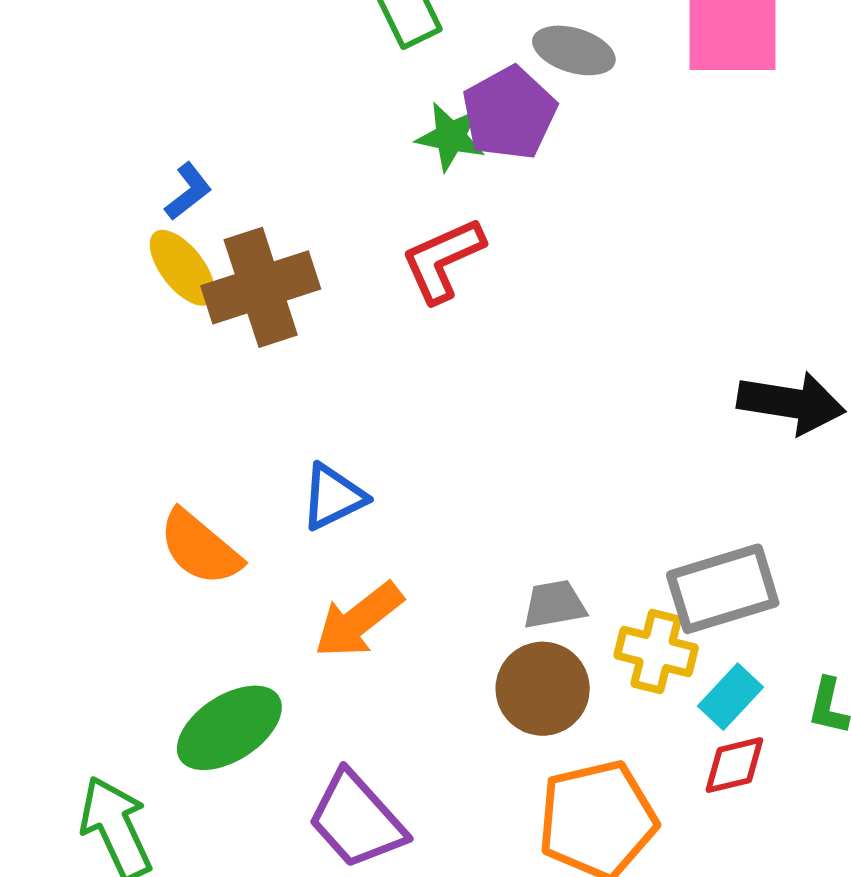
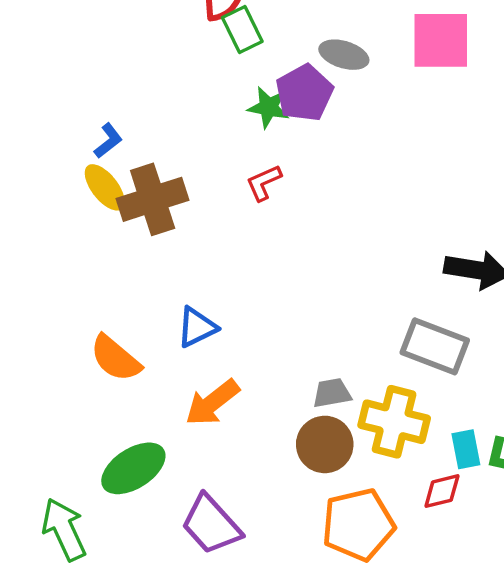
red L-shape: (443, 260) -> (264, 183), size x0.7
gray rectangle: (723, 589) -> (435, 346), moved, turned 38
yellow cross: (656, 651) -> (394, 422), size x1.4
cyan rectangle: (731, 697) -> (466, 449), moved, turned -54

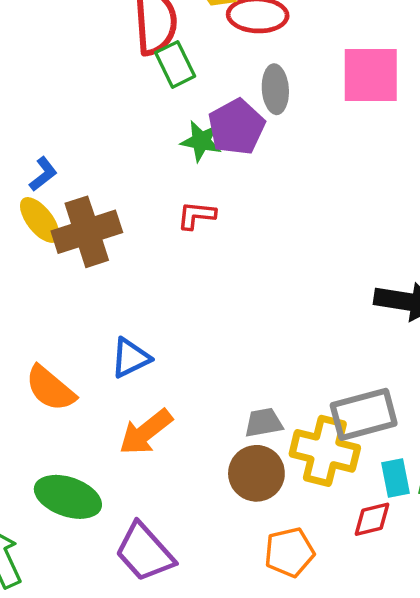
gray ellipse: (344, 55) -> (275, 89), turned 69
red L-shape: (264, 183) -> (196, 215), turned 30
gray rectangle: (435, 346) -> (364, 414), moved, turned -36
green ellipse: (133, 468) -> (68, 497), turned 52
orange pentagon: (358, 525) -> (289, 552), size x0.7

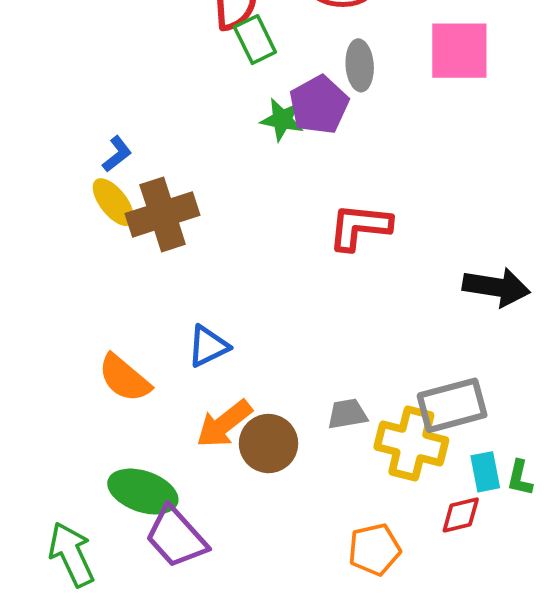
red L-shape: (196, 215) -> (360, 227), moved, size x1.6
brown circle: (256, 473) -> (268, 444), moved
purple trapezoid: (145, 552) -> (176, 537), moved

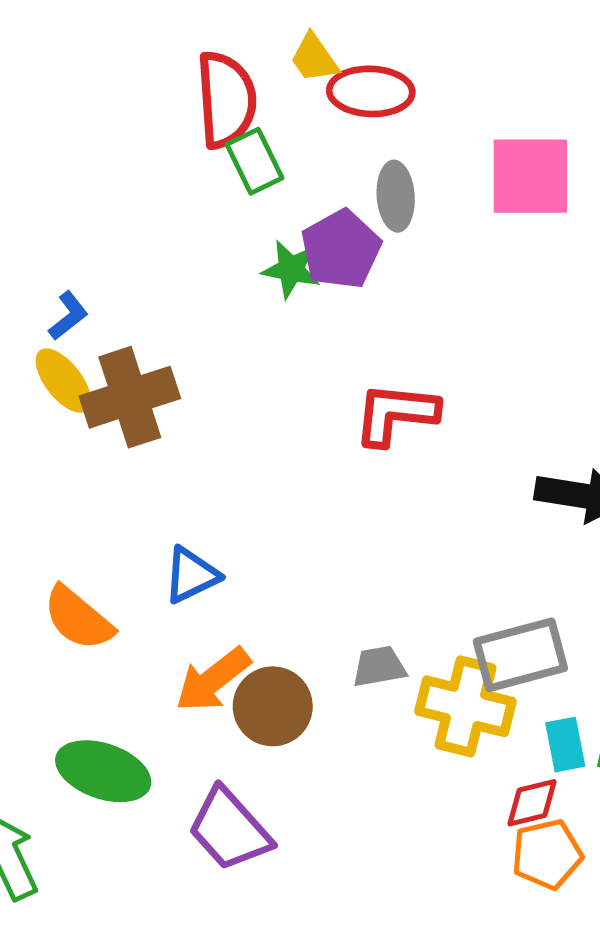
purple trapezoid: (176, 537) -> (229, 829), moved
orange pentagon: (374, 549) -> (547, 854), moved

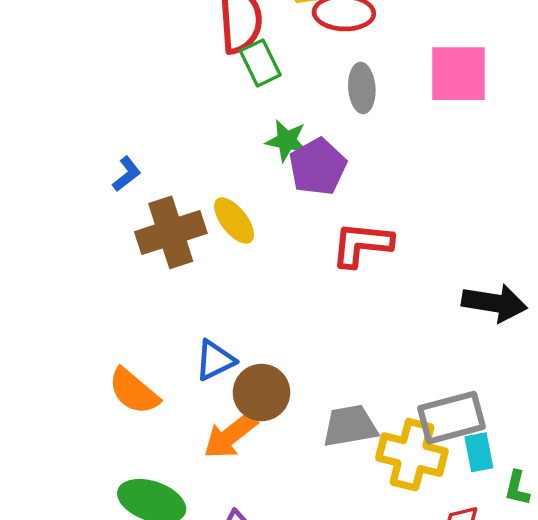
purple pentagon: (341, 249) -> (318, 167), moved
yellow ellipse: (63, 381) -> (234, 221), moved
gray trapezoid: (379, 666) -> (350, 426), size x1.4
brown circle: (273, 706) -> (262, 393), moved
cyan rectangle: (565, 745) -> (479, 452), moved

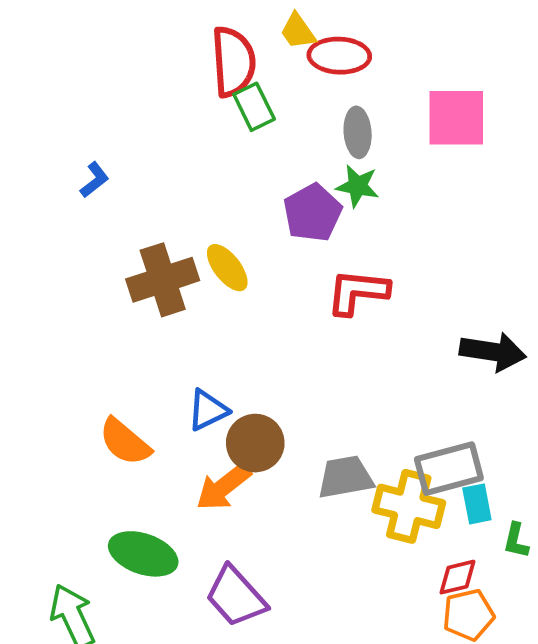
green star: (287, 141) -> (358, 186), moved
blue L-shape: (127, 174) -> (94, 180), moved

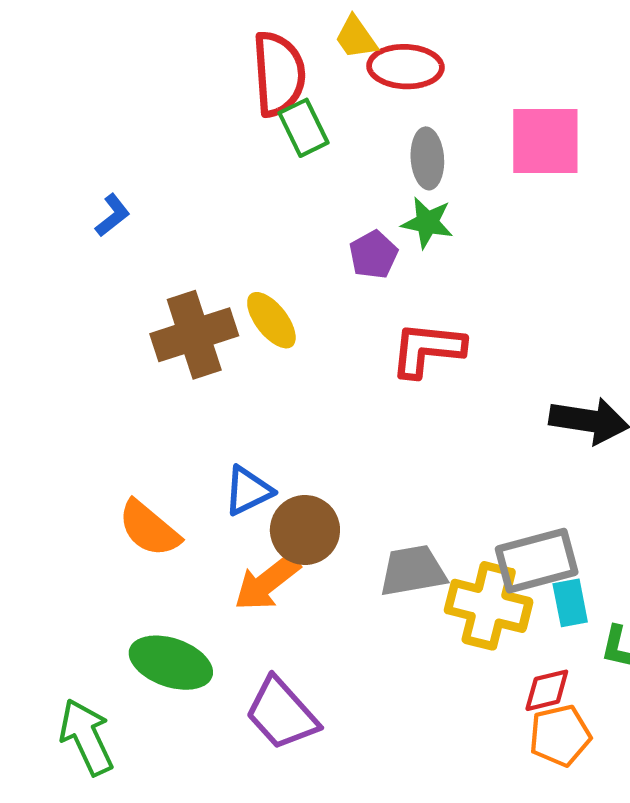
purple pentagon: (313, 213) -> (373, 255), size x0.7

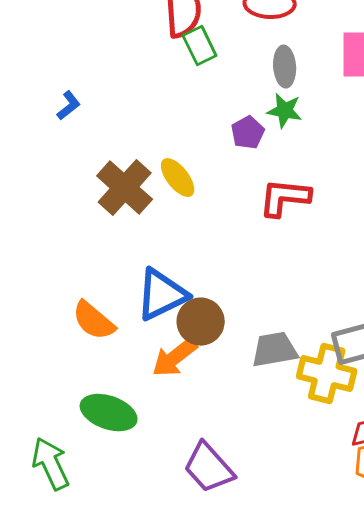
brown cross: (194, 335) -> (125, 188), turned -30
blue triangle: (248, 491) -> (162, 295), size x1.5
purple trapezoid: (282, 714) -> (209, 468), moved

